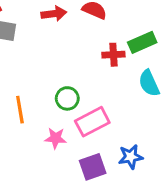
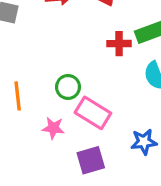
pink rectangle: (92, 122) -> (93, 113), turned 56
blue star: (131, 157) -> (144, 142), moved

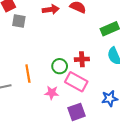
red cross: (119, 44) -> (82, 59), moved

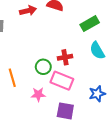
purple square: (76, 112) -> (65, 111), turned 36

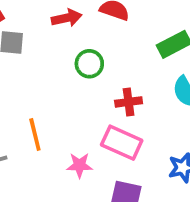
green circle: (43, 67) -> (89, 64), moved

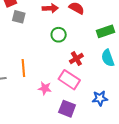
red cross: (129, 102) -> (76, 59), turned -32

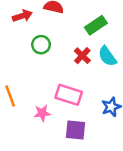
red cross: (76, 59) -> (82, 56), moved

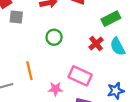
green circle: (41, 45) -> (54, 37), moved

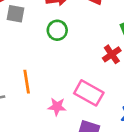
green circle: (54, 37) -> (57, 30), moved

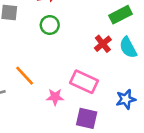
orange line: (27, 82) -> (25, 76), turned -30

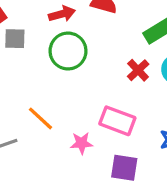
green circle: (50, 25) -> (68, 51), size x1.5

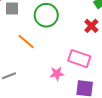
orange line: (40, 118) -> (26, 41), moved

